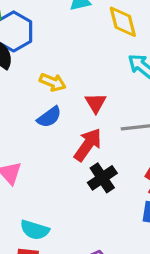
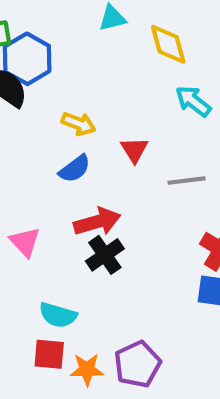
red arrow: (88, 145) -> (97, 222), moved, turned 40
black cross: (102, 178) -> (105, 255), moved

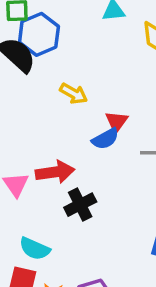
blue semicircle: (75, 169) -> (105, 139), moved
red arrow: (97, 222) -> (55, 172), moved

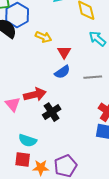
yellow arrow: (74, 94) -> (43, 37), moved
red triangle: (117, 122) -> (64, 52), moved

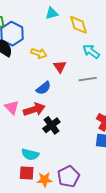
blue semicircle: (62, 72) -> (43, 88), moved
gray line: (93, 77) -> (88, 79), moved
pink triangle: (13, 104) -> (12, 107), moved

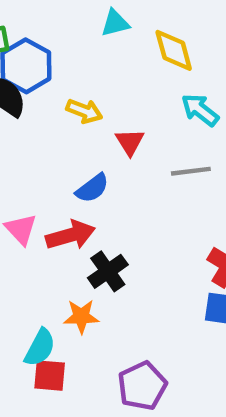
cyan semicircle: (30, 154) -> (40, 348), moved, turned -78
orange star: (45, 180) -> (81, 316), moved

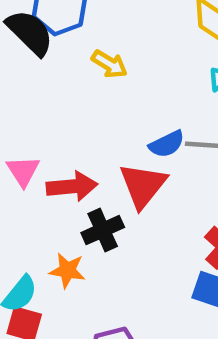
red triangle: (130, 142) -> (143, 185), moved, size x1.6
blue semicircle: (92, 188) -> (167, 144), moved

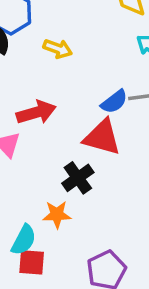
red triangle: (143, 185) -> (102, 137), turned -42
red arrow: (72, 186) -> (36, 112), moved

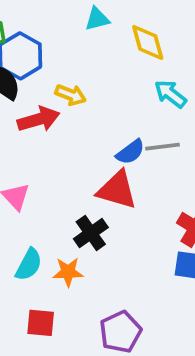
red arrow: (36, 112) -> (39, 119), moved
cyan semicircle: (24, 240) -> (29, 265), moved

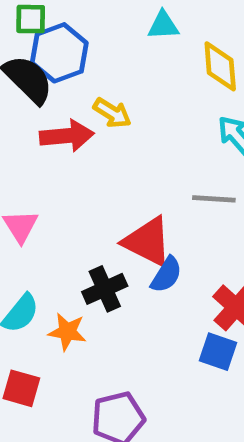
blue semicircle: (130, 152) -> (166, 275), moved, turned -32

